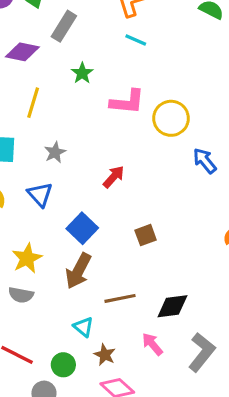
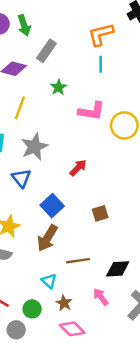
cyan line: (136, 40) -> (101, 64), turned 63
gray star: (55, 152) -> (34, 147), size x1.6

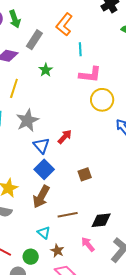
orange L-shape: (101, 34) -> (64, 24), moved, turned -35
pink L-shape: (92, 111) -> (90, 75), moved
blue triangle: (21, 178) -> (41, 145), moved

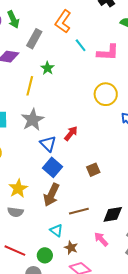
cyan line: (80, 49) -> (81, 45), turned -32
pink L-shape: (90, 75) -> (108, 52), moved
yellow line: (14, 88) -> (30, 86), moved

